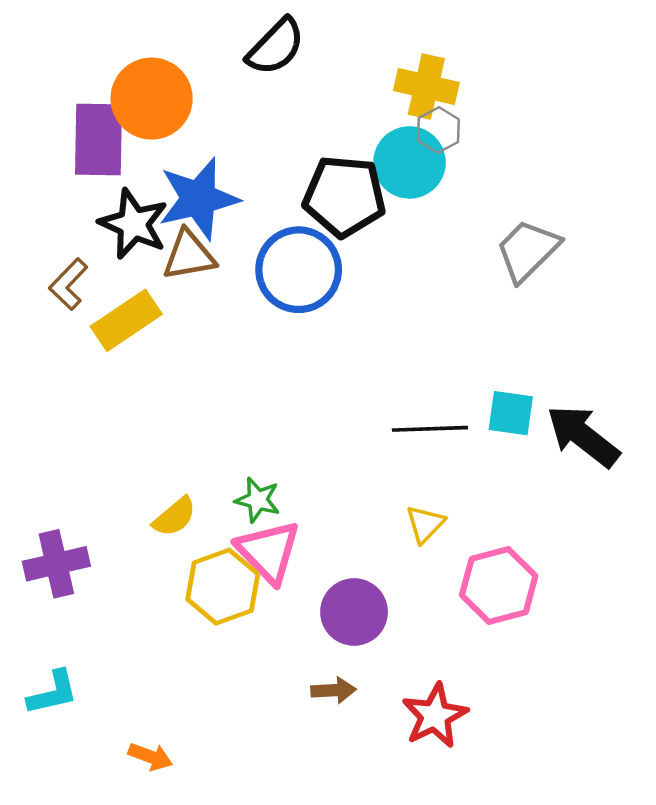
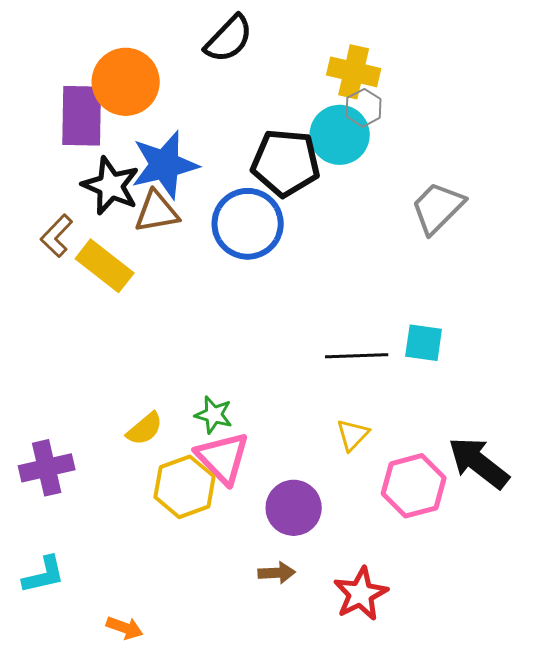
yellow rectangle: (126, 320) -> (105, 266), turned 72
black arrow: (583, 436) -> (479, 463), moved

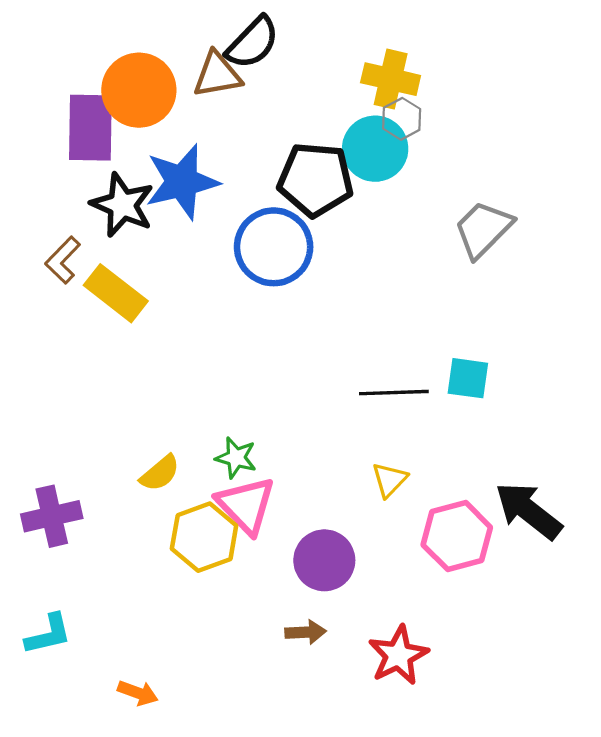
brown triangle: (157, 212) -> (217, 75), moved

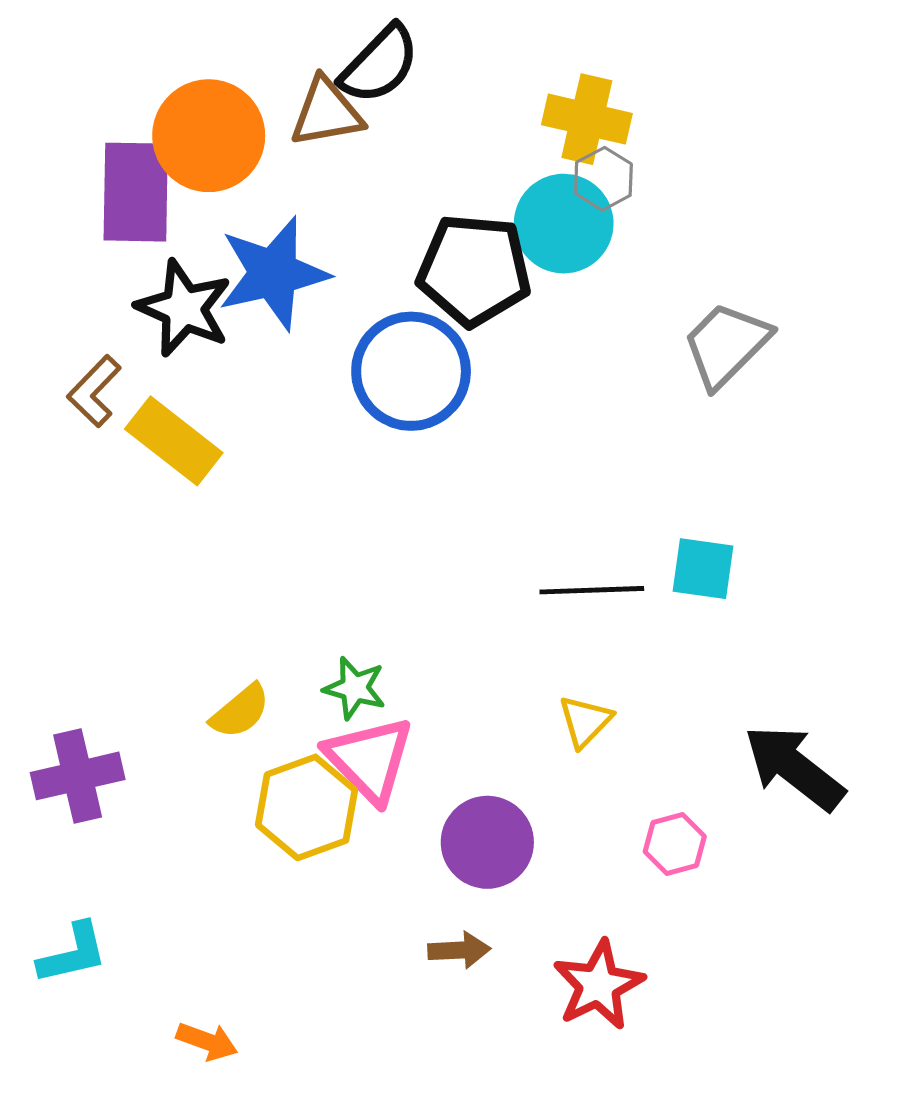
pink hexagon: (457, 536) -> (675, 844), moved, size x0.6

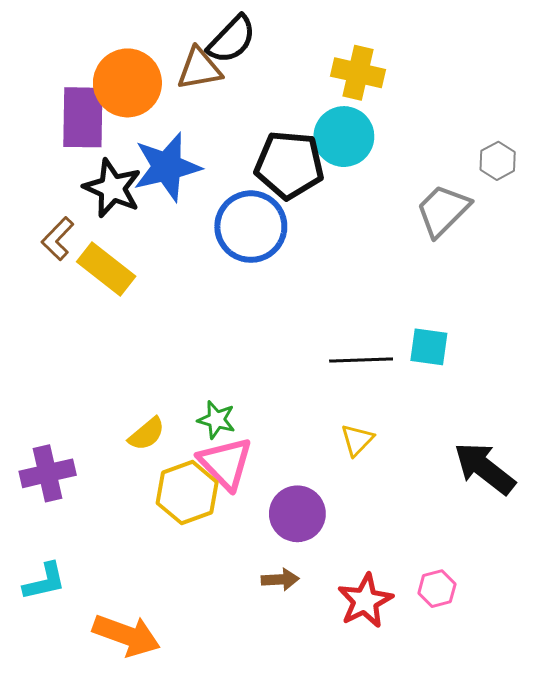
gray hexagon: (603, 179) -> (498, 161), moved
pink hexagon: (675, 844) -> (437, 589), moved
orange arrow: (207, 1041) -> (126, 635), size x1.8

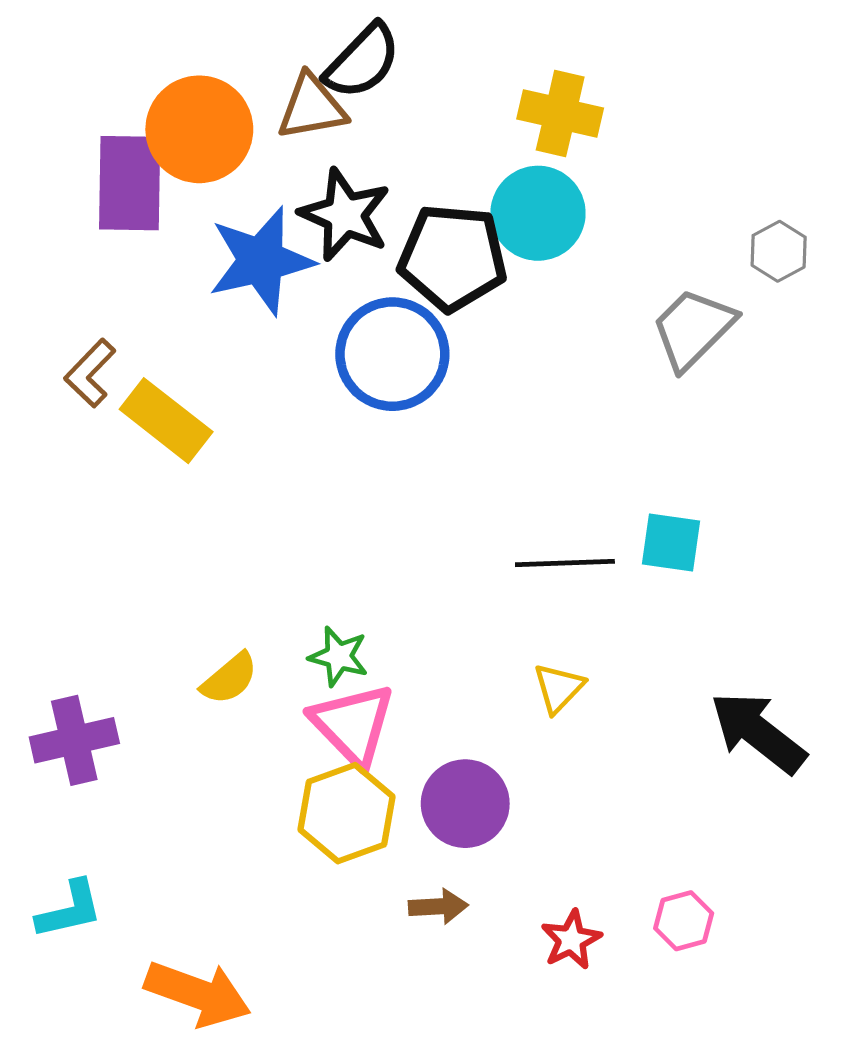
black star: (112, 188) -> (345, 215), moved
yellow hexagon: (187, 493) -> (346, 813), moved
red star: (365, 601) -> (571, 940), size x0.7

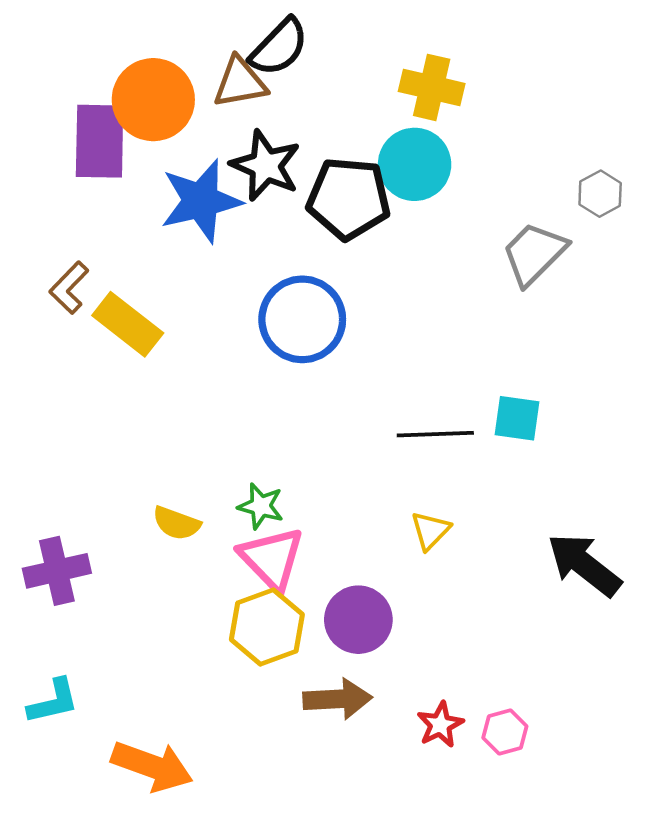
blue circle: (392, 354) -> (302, 319), moved
yellow semicircle: (229, 679) -> (176, 523), turned 60
brown arrow: (438, 906) -> (338, 699), size x1.5
pink hexagon: (684, 921) -> (505, 732), moved

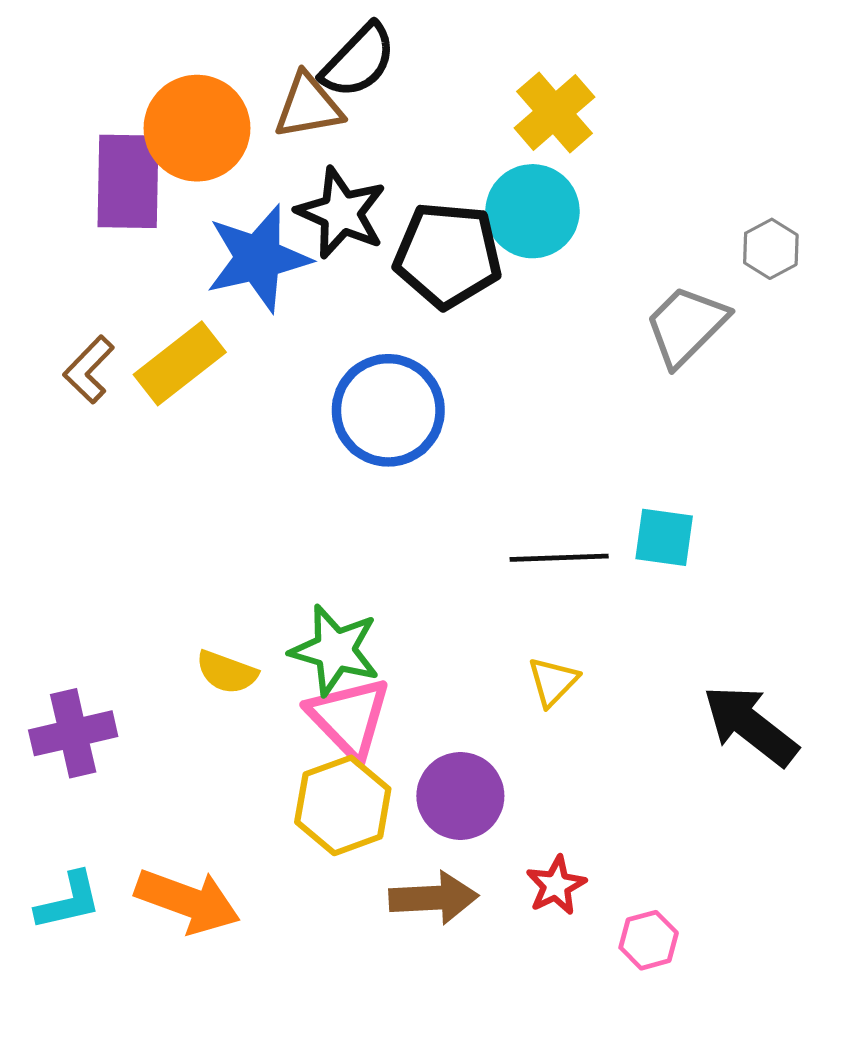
yellow cross: (432, 87) -> (554, 112), turned 36
yellow rectangle: (128, 324) -> (180, 363), moved, turned -76
green star: (261, 506) -> (335, 650), size x1.5
red star: (440, 725) -> (556, 885), moved
orange arrow: (152, 766) -> (188, 901), moved

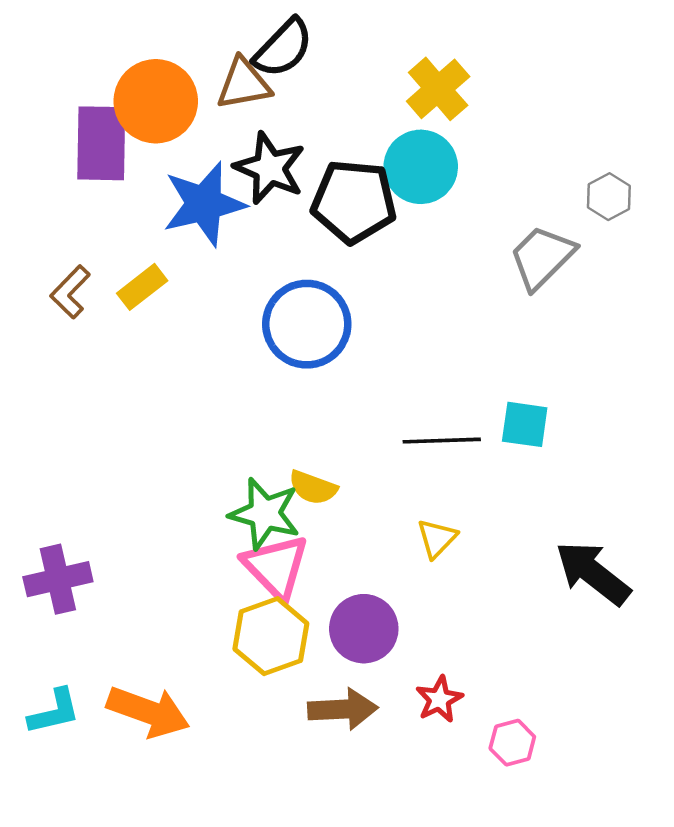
yellow rectangle: (180, 363) -> (142, 287), size x0.7
yellow semicircle: (227, 672) -> (313, 488), moved

